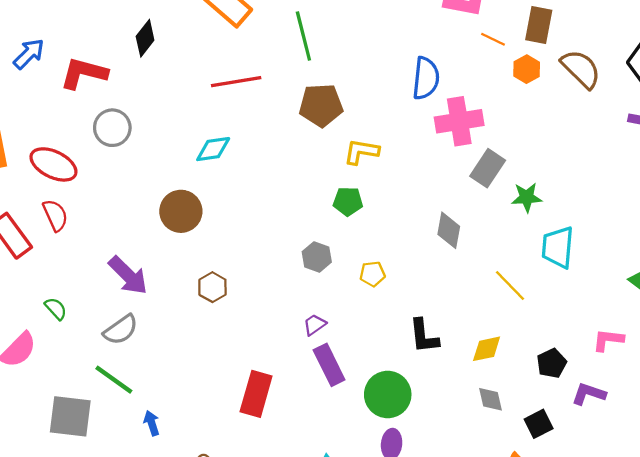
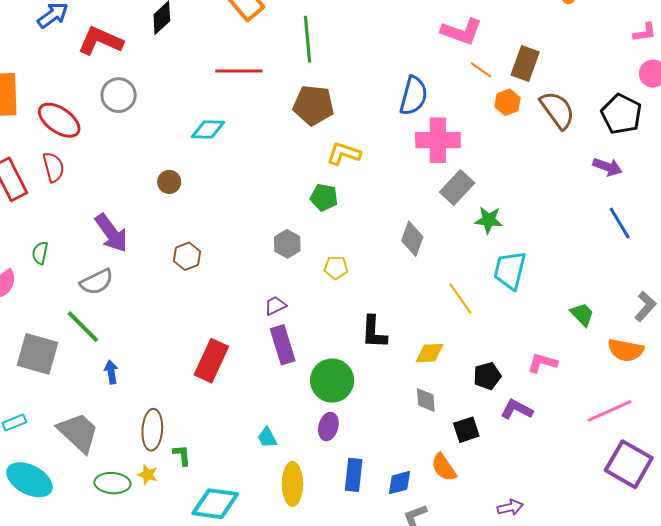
brown circle: (181, 211) -> (169, 182), size x0.6
green semicircle: (56, 309) -> (40, 253), turned -135

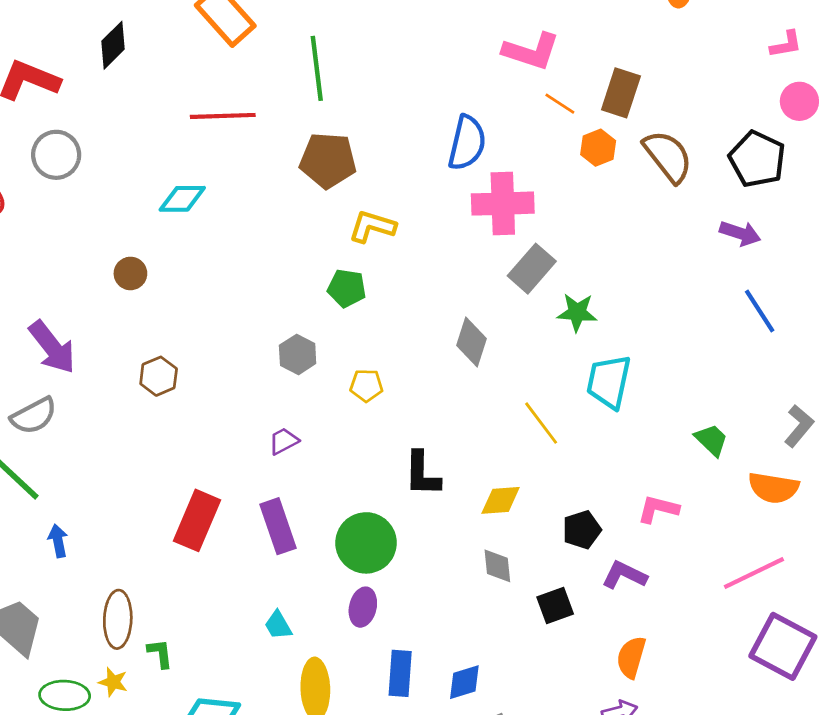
purple rectangle: (283, 345) -> (278, 526), moved
orange semicircle: (444, 467) -> (631, 657), moved, turned 52

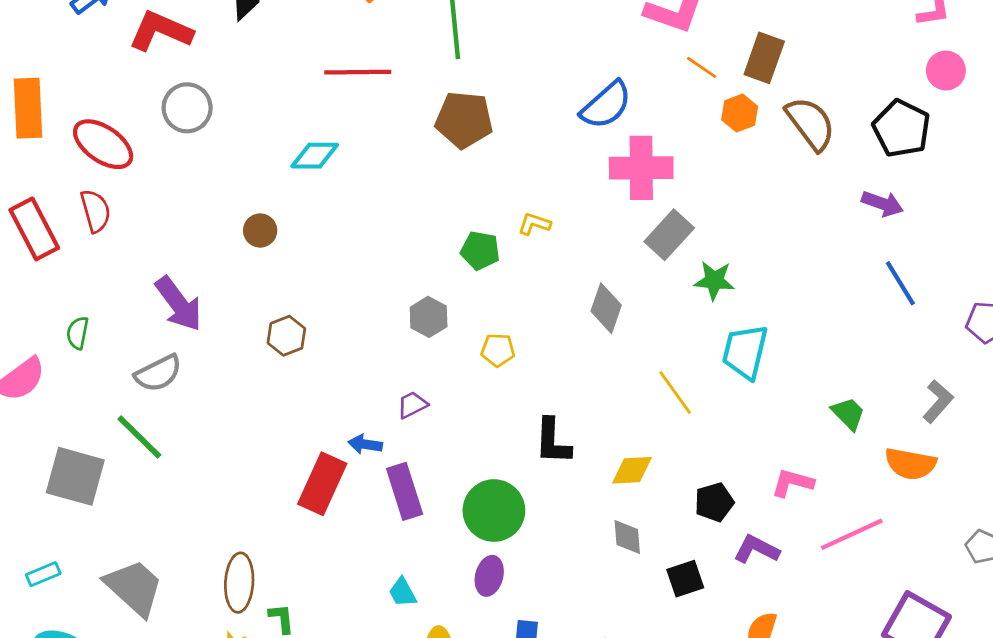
blue semicircle: (467, 143) -> (606, 105), turned 34
yellow L-shape: (372, 226) -> (534, 224), moved, size x0.7
blue arrow: (58, 541) -> (365, 444), moved, turned -72
pink line: (754, 573) -> (852, 534), moved

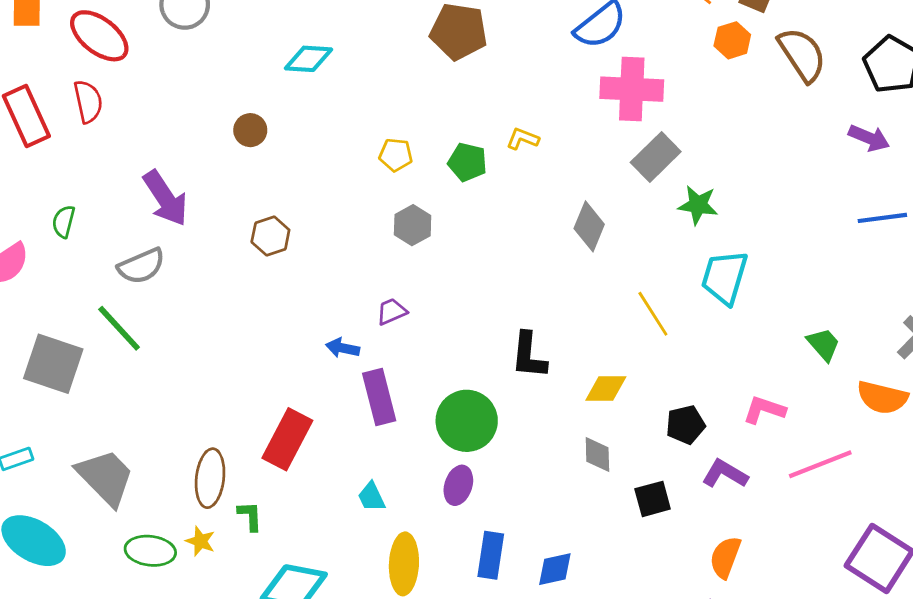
blue line: (900, 283) -> (882, 218), turned -69
yellow pentagon: (498, 350) -> (396, 155), moved
red rectangle: (322, 484) -> (287, 439), moved

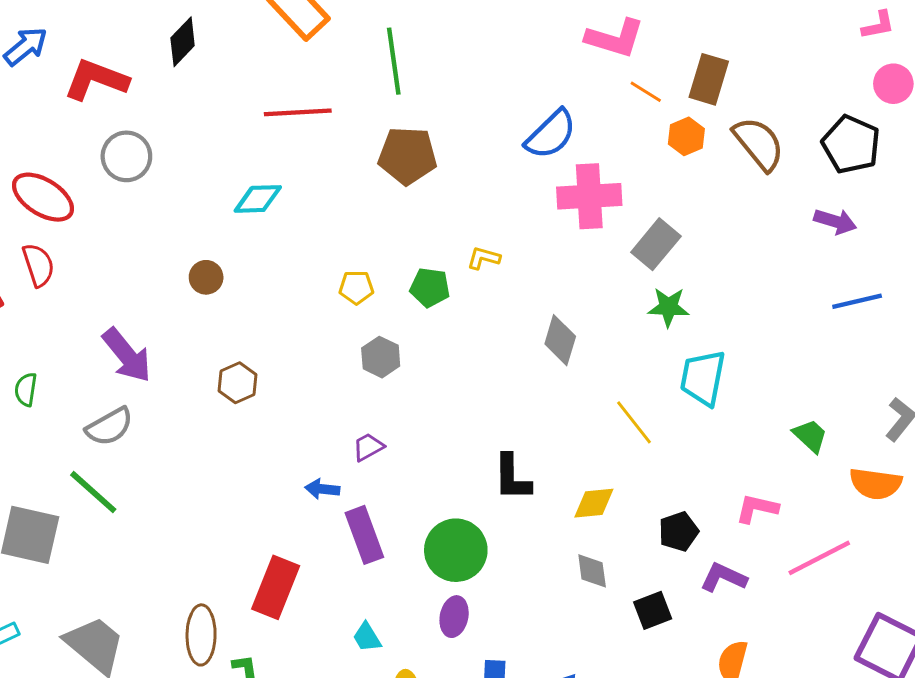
gray rectangle: (656, 157) -> (656, 244), moved

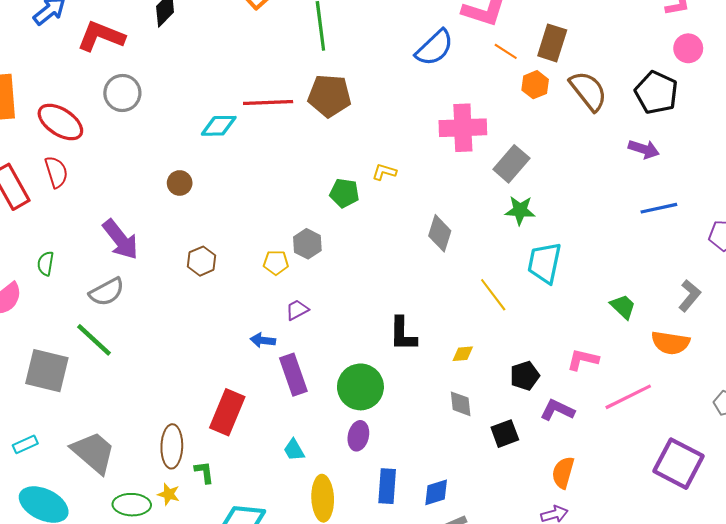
red line: (298, 112) -> (268, 102), moved
blue semicircle: (551, 134) -> (434, 48), moved
yellow pentagon: (356, 287) -> (276, 263), moved
yellow diamond: (594, 503) -> (463, 354), size x0.7

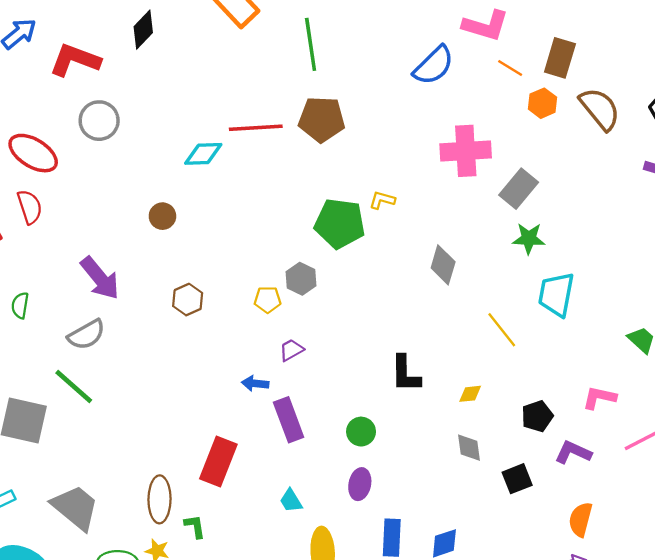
green pentagon: (344, 193) -> (340, 224), size x1.6
green circle: (360, 387) -> (361, 432), size x0.6

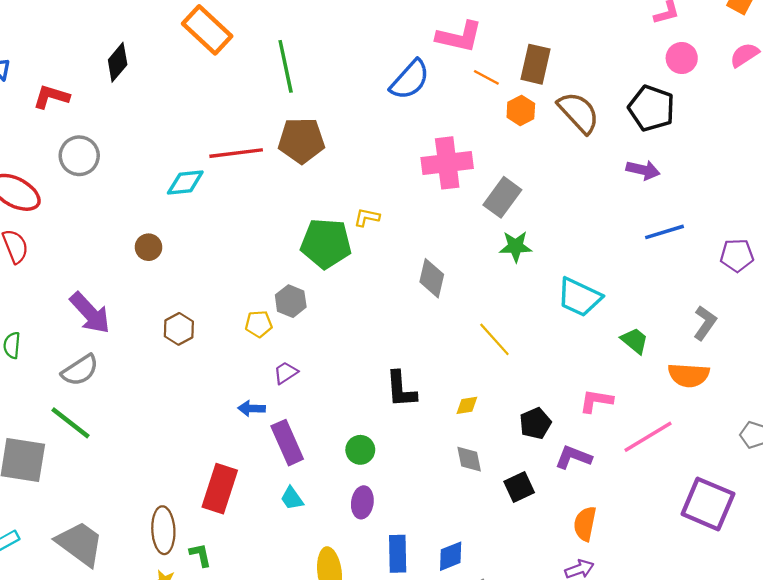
red L-shape: (75, 60) -> (51, 97), size x0.7
cyan trapezoid: (556, 294) -> (579, 297), moved, turned -72
cyan trapezoid: (291, 501) -> (292, 498), moved

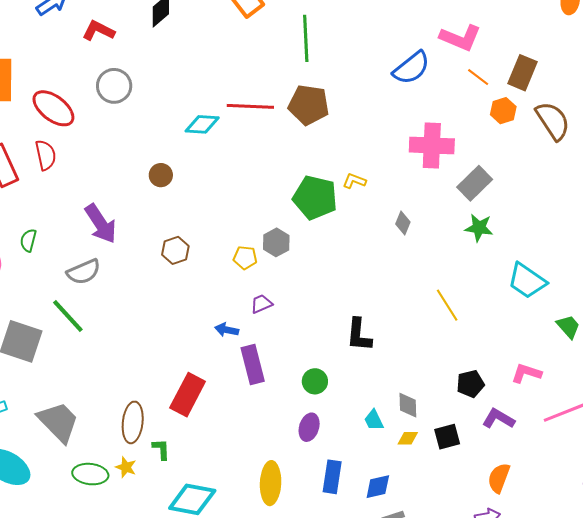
gray diamond: (432, 278) -> (403, 223), moved, size x0.7
yellow diamond: (467, 405) -> (408, 438), moved
cyan trapezoid: (292, 498) -> (374, 420), moved

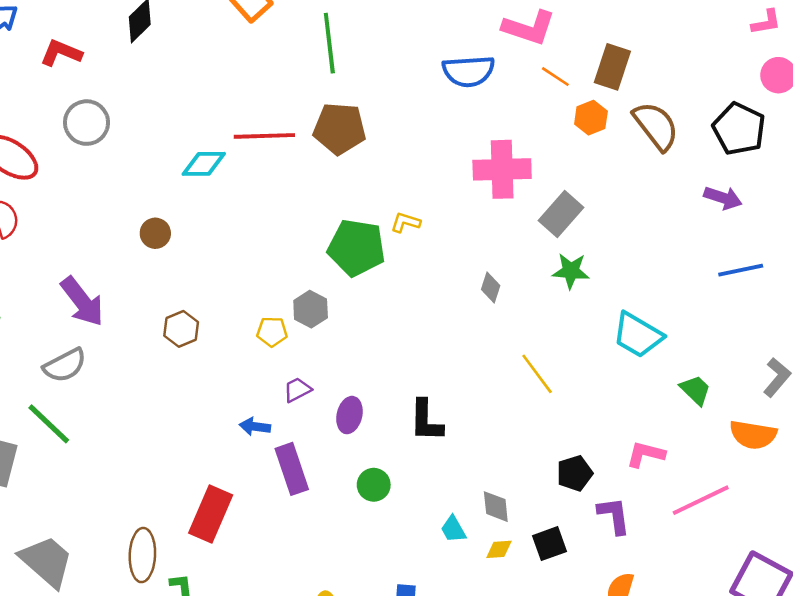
blue semicircle: (411, 68) -> (468, 71), turned 39
gray diamond: (403, 223) -> (491, 287), moved
purple L-shape: (498, 419) -> (614, 516), turned 56
purple ellipse: (309, 427) -> (349, 415), moved

